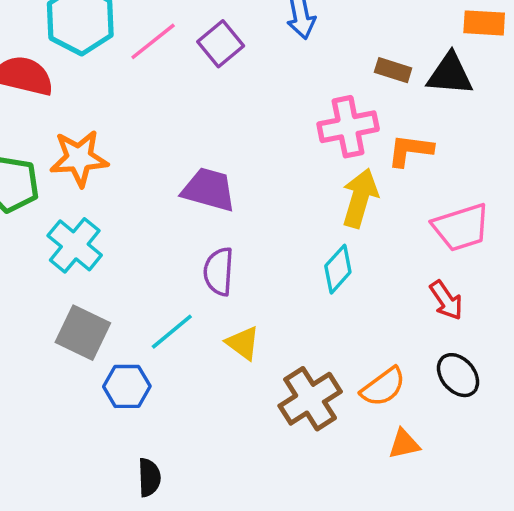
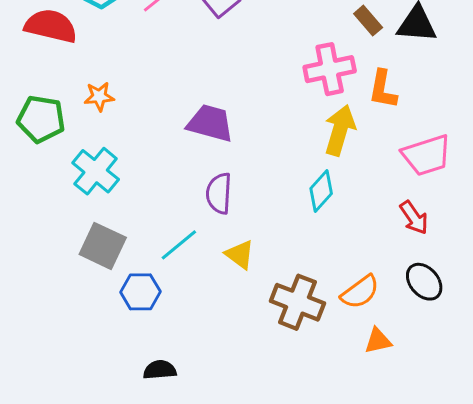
brown rectangle: (393, 70) -> (368, 21), turned 32
orange L-shape: (410, 150) -> (383, 89), turned -87
orange star: (79, 158) -> (99, 96), size x0.6
brown cross: (310, 399) -> (297, 302), turned -36
black semicircle: (149, 477) -> (160, 370), turned -92

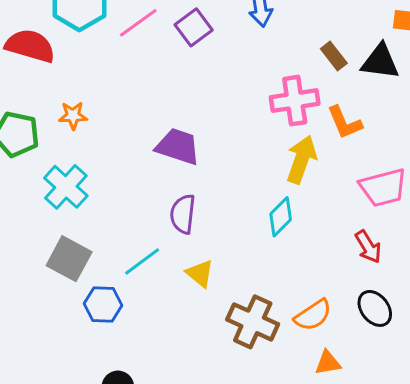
orange L-shape: (383, 89) -> (345, 122), turned -36

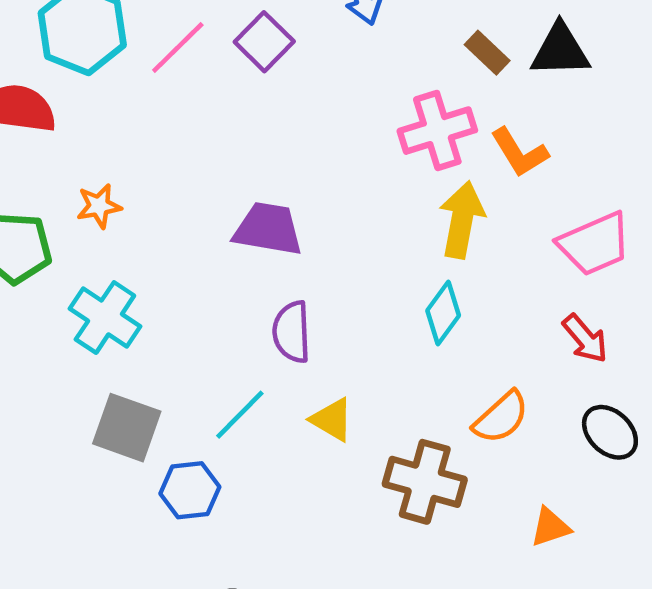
orange semicircle: (313, 315) -> (501, 417), moved

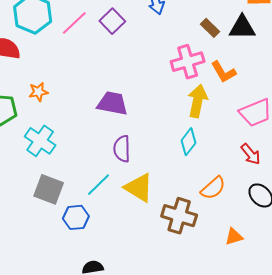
yellow triangle: (332, 420) -> (139, 188), size x1.5

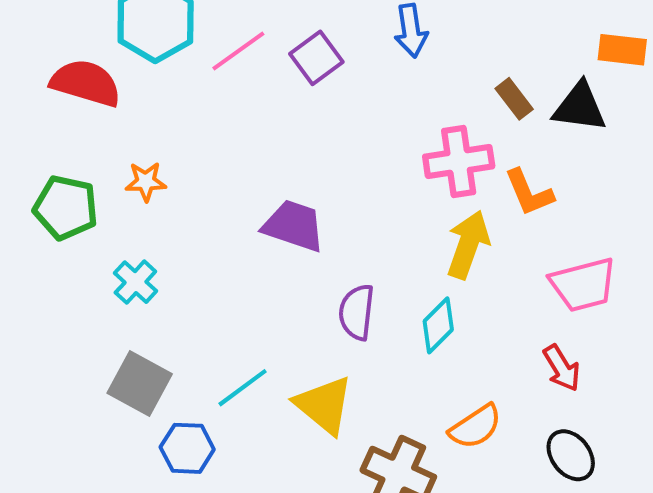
cyan cross: (40, 141) -> (135, 282), size x0.7
purple semicircle: (122, 149) -> (357, 312), moved

